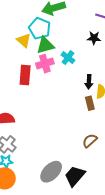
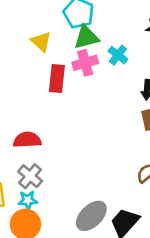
yellow triangle: (24, 40) -> (41, 42), moved

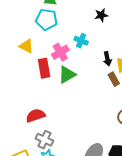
green triangle: (86, 37) -> (67, 75), moved

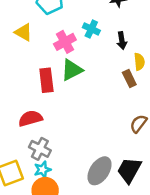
black arrow: (107, 59) -> (122, 41), moved
red rectangle: (44, 68) -> (46, 80), moved

